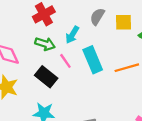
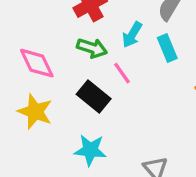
cyan rectangle: (93, 60) -> (167, 48), moved, size x0.7

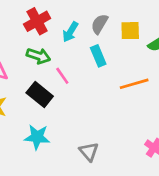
cyan arrow: (132, 35) -> (70, 32), moved

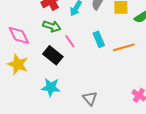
cyan rectangle: (98, 56) -> (99, 39), moved

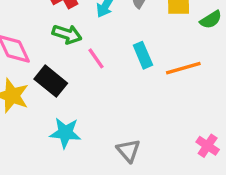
black rectangle: (53, 55) -> (51, 81), moved

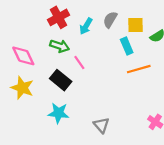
cyan rectangle: (143, 55) -> (127, 46), moved
black rectangle: (51, 81) -> (61, 80), moved

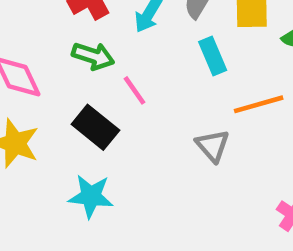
cyan rectangle: (127, 46) -> (213, 56), moved
gray triangle: (101, 125) -> (213, 146), moved

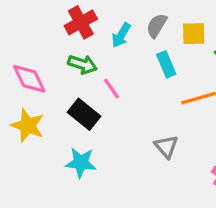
gray triangle: (213, 146) -> (166, 147), moved

